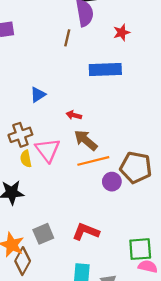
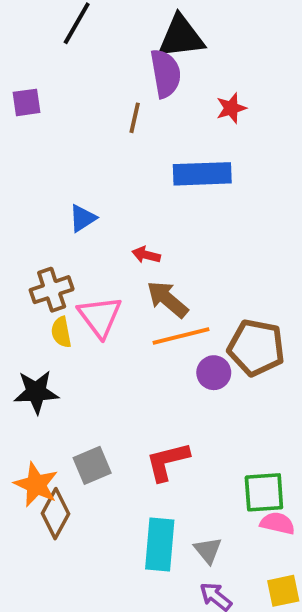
red L-shape: (86, 232) -> (167, 461), turned -36

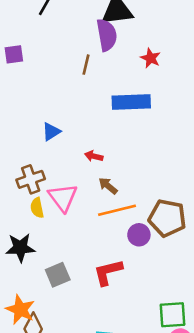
red star: (231, 108) -> (151, 58), turned -30
brown arrow: (167, 299) -> (108, 186), size x0.7
red L-shape: (167, 461) -> (108, 272), moved
gray square: (92, 465) -> (58, 275), moved

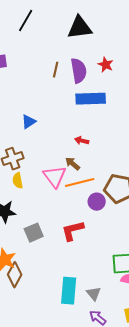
purple semicircle: (107, 35) -> (79, 71), moved
red arrow: (94, 156) -> (82, 141), moved
pink triangle: (63, 197) -> (55, 177), moved

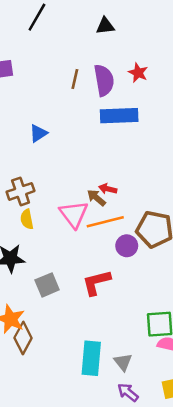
black triangle: (80, 28) -> (105, 26), size x0.6
blue triangle: (29, 122) -> (38, 133), moved
red arrow: (82, 141) -> (108, 189), moved

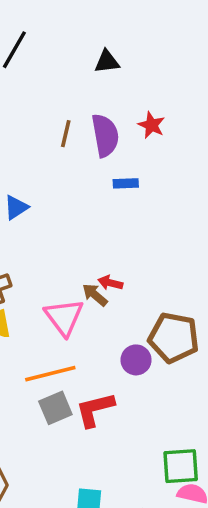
blue rectangle: (119, 116) -> (126, 183), size x0.5
orange line: (105, 222) -> (50, 374), moved
gray square: (47, 285) -> (55, 408), moved

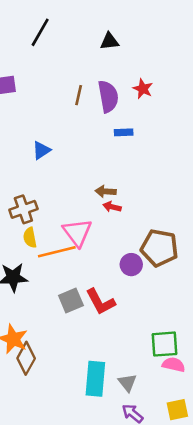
brown arrow: (95, 295) -> (106, 191), moved, turned -36
orange line: (50, 374) -> (57, 252), moved
red L-shape: (95, 410) -> (100, 302), turned -104

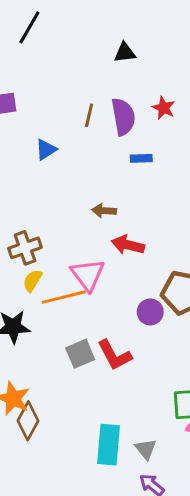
black line: (40, 32) -> (29, 27), moved
blue triangle: (41, 150) -> (46, 150), moved
brown arrow: (106, 191) -> (104, 211), moved
red arrow: (112, 207) -> (128, 245), size x1.5
yellow semicircle: (30, 238) -> (32, 281), turned 42

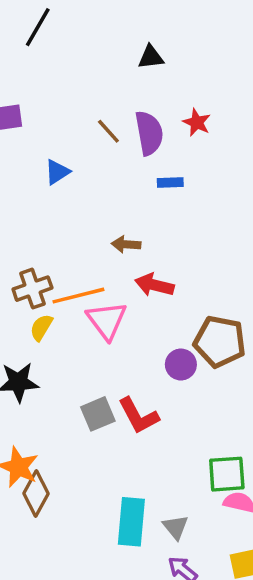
brown line: (89, 115) -> (108, 131), turned -55
orange line: (64, 297) -> (78, 296), moved

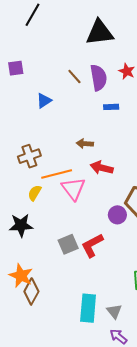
black triangle: (151, 57) -> (100, 32), size x1.8
brown cross: (32, 289) -> (29, 156), moved
red L-shape: (138, 416) -> (92, 245), turned 90

